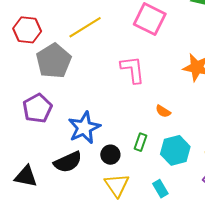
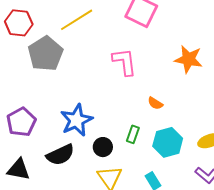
purple pentagon: (37, 108) -> (21, 122), moved

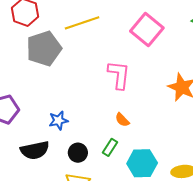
orange semicircle: (155, 103) -> (122, 120), moved
blue star: (76, 120) -> (58, 120), size x0.6

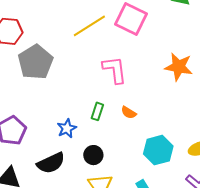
yellow line: (82, 23) -> (89, 26), moved
green rectangle: (110, 147) -> (97, 111), moved

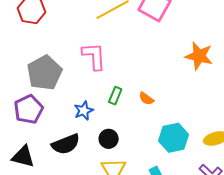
gray pentagon: (36, 62) -> (44, 73), moved
pink L-shape: (115, 70) -> (94, 56), moved

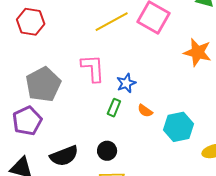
orange star: (199, 56) -> (197, 52), moved
blue star: (84, 111) -> (126, 83), moved
cyan hexagon: (174, 138) -> (178, 127), moved

